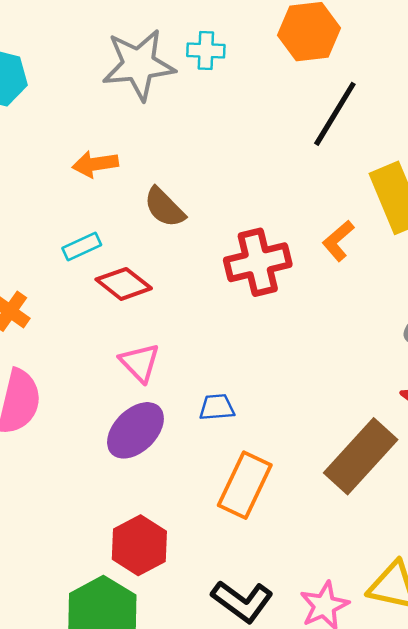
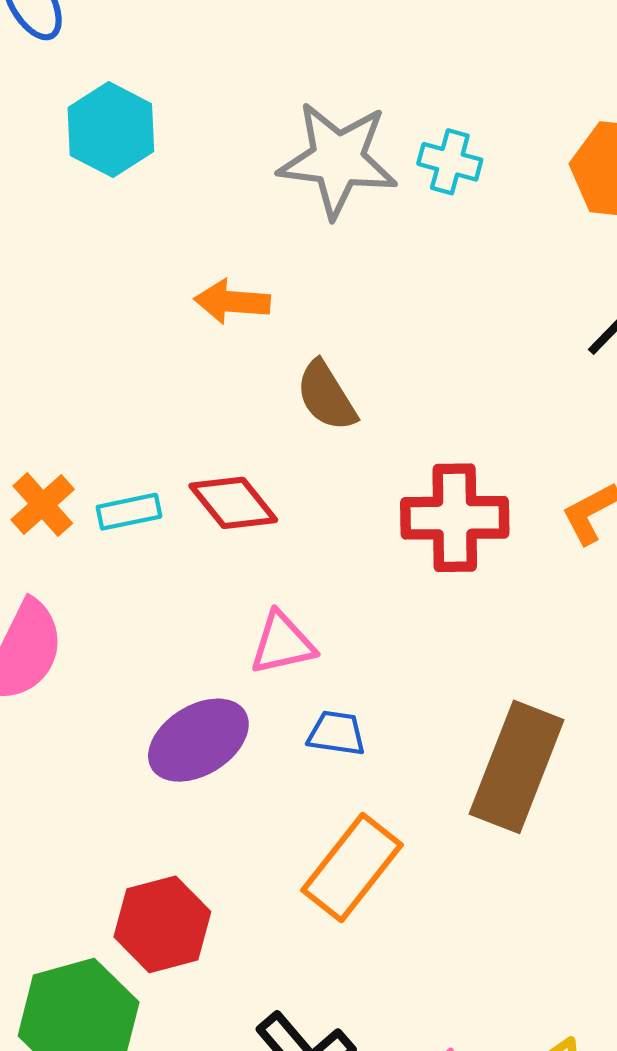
cyan rectangle: (82, 246) -> (129, 512), moved
pink triangle: (140, 363) -> (282, 643), moved, turned 48
brown rectangle: (361, 456) -> (517, 767), moved, turned -34

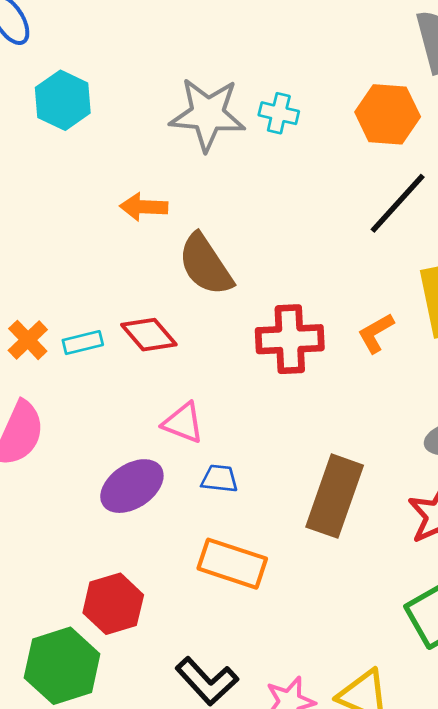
brown semicircle: (326, 396) -> (205, 265), size x1.4
pink triangle: (282, 643) -> (183, 423), turned 36
orange rectangle: (352, 868) -> (232, 564), turned 72

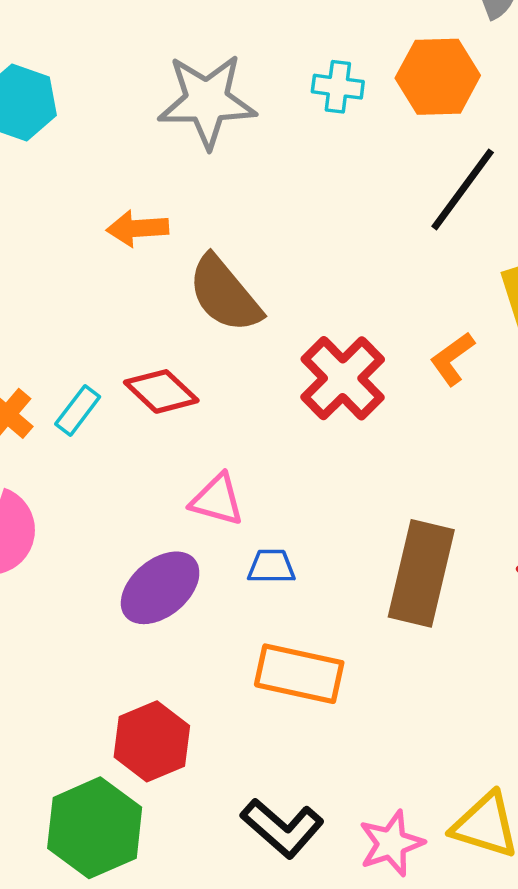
cyan cross: (279, 113) -> (338, 87), moved
red cross: (290, 339) -> (343, 378), turned -36
cyan rectangle: (83, 343) -> (78, 410), turned -33

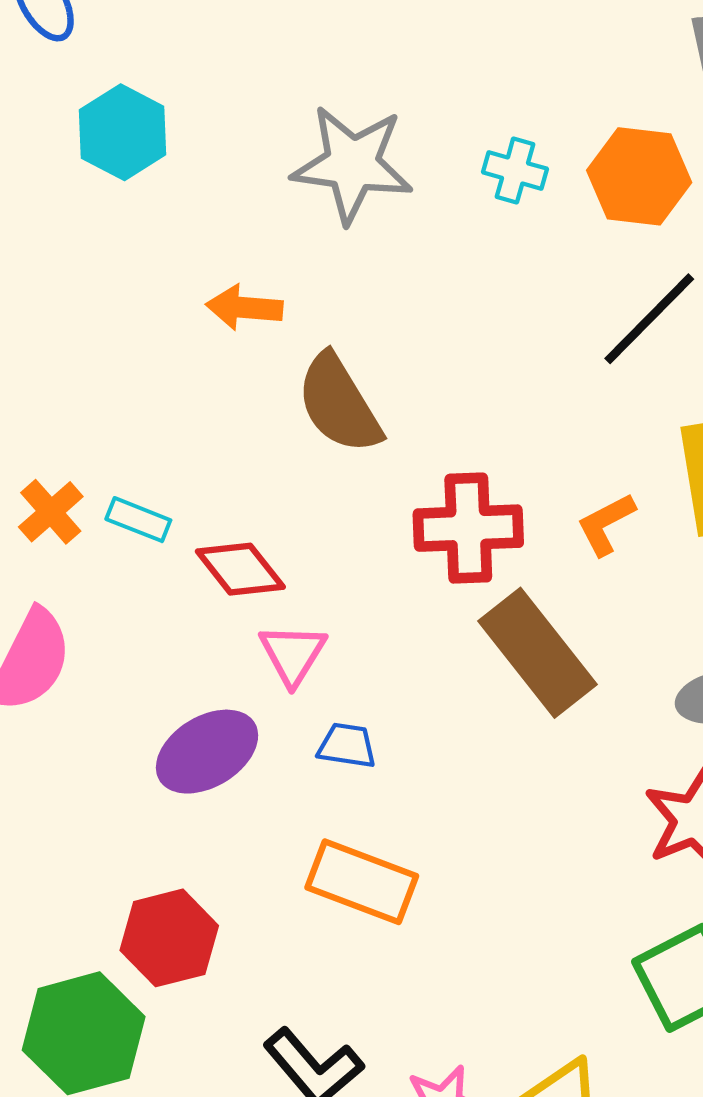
red cross: (343, 378) -> (468, 528), turned 34
red diamond: (161, 391) -> (240, 569), moved
cyan rectangle: (78, 410) -> (138, 520), turned 66
pink triangle: (217, 500) -> (293, 654), turned 38
brown rectangle: (421, 573) -> (537, 653), moved, turned -60

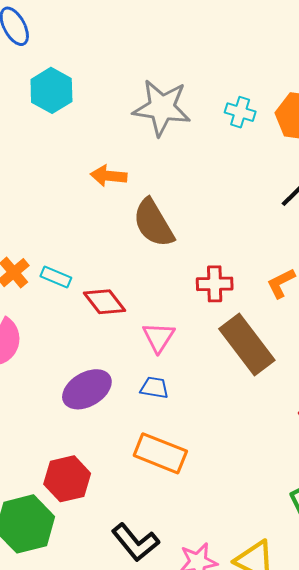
red cross: (468, 528) -> (215, 284), size x0.7
pink triangle: (293, 654) -> (158, 337), moved

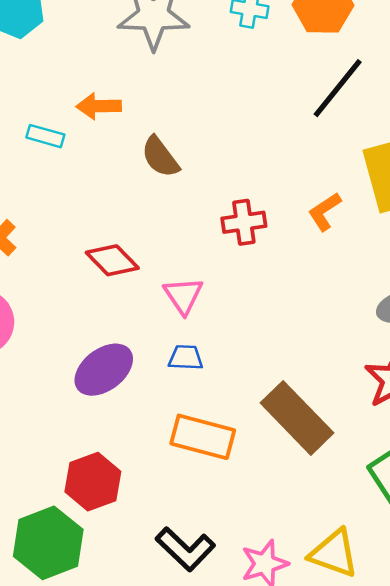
brown semicircle: (153, 223) -> (160, 157), size x0.7
cyan rectangle: (56, 277) -> (45, 136), moved
brown rectangle: (247, 345) -> (297, 418), moved

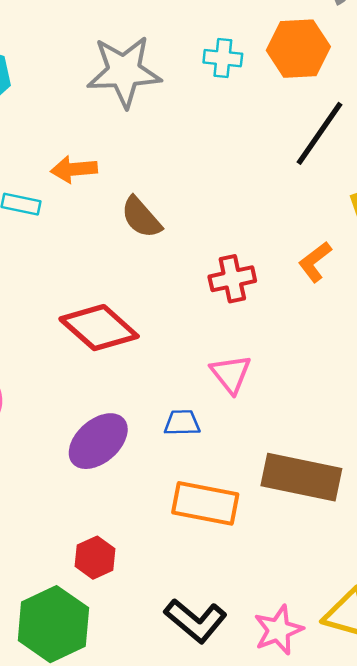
red diamond: (112, 260) -> (99, 328), size x1.4
pink triangle: (183, 296) -> (231, 374), moved
brown rectangle: (297, 418) -> (301, 477), turned -30
red hexagon: (93, 482) -> (95, 558), size x0.7

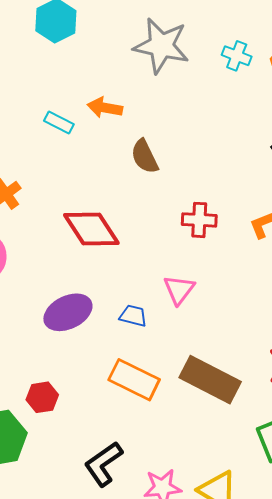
black L-shape: (196, 621) -> (103, 464), turned 90

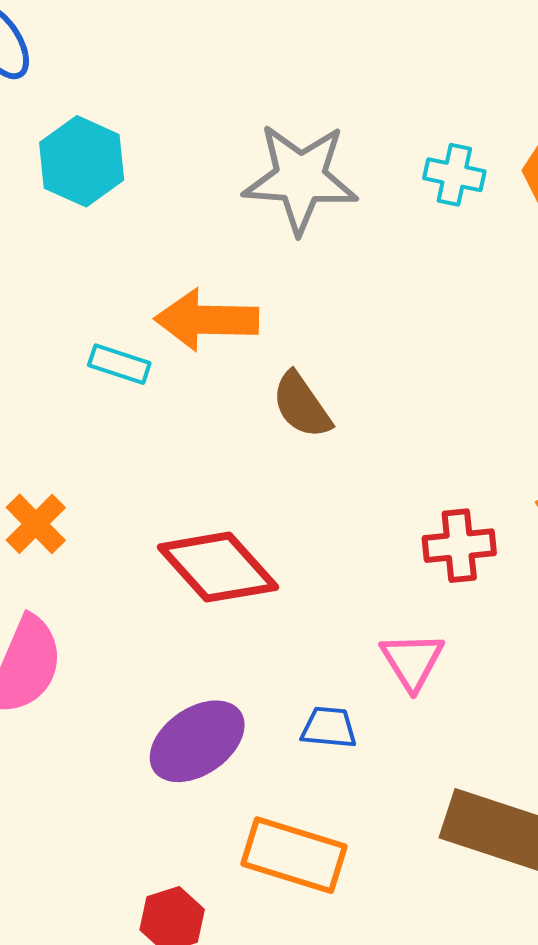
orange arrow: (105, 108) -> (207, 320), size x1.4
red cross: (199, 220) -> (459, 546), moved
orange rectangle: (134, 380) -> (294, 855), moved

